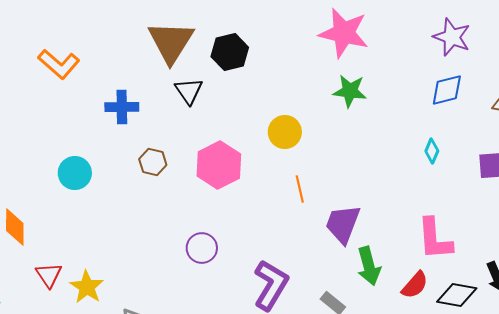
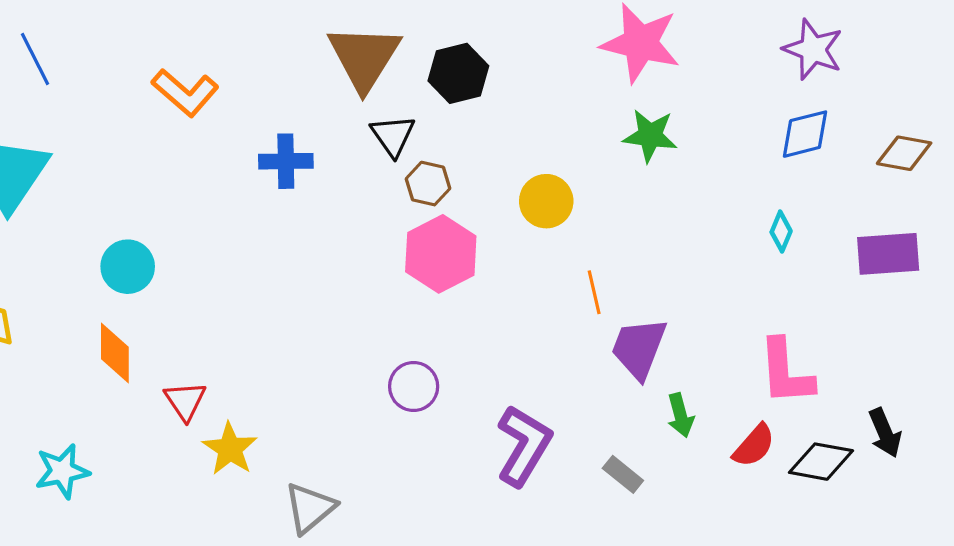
brown hexagon: (153, 162) -> (428, 184), moved
cyan circle: (75, 173) -> (128, 267), moved
orange line: (300, 189) -> (594, 292), moved
green arrow: (369, 266) -> (680, 415), size x0.7
red triangle: (49, 275) -> (185, 401), moved

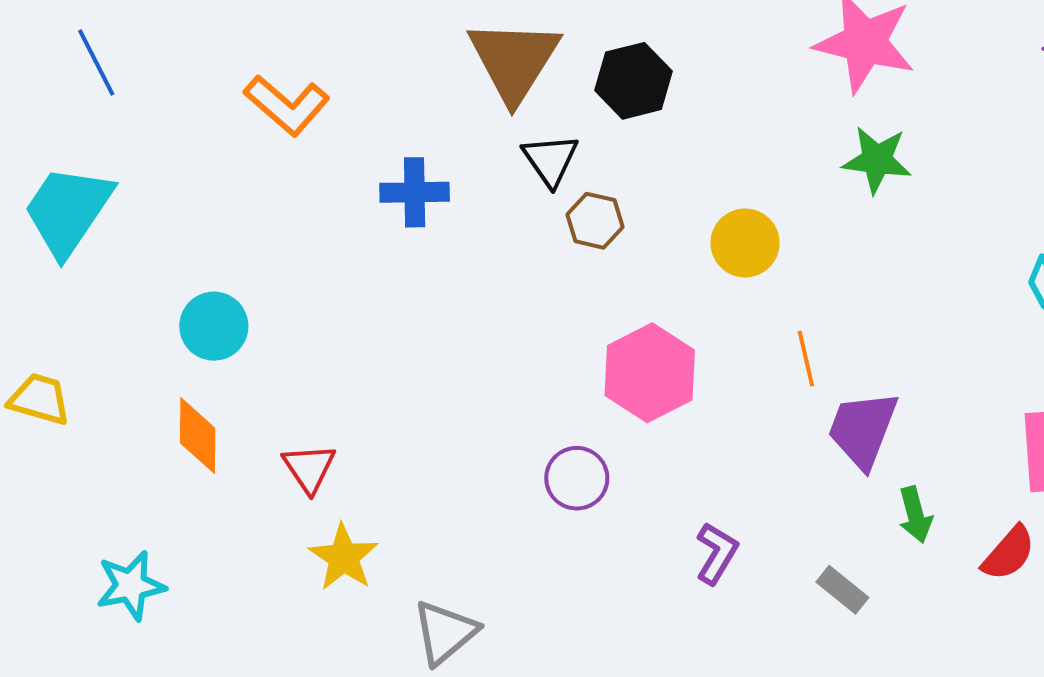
pink hexagon: (441, 254) -> (650, 373), moved
red triangle: (185, 401) -> (309, 468), moved
purple L-shape: (524, 446) -> (717, 553), size x0.6

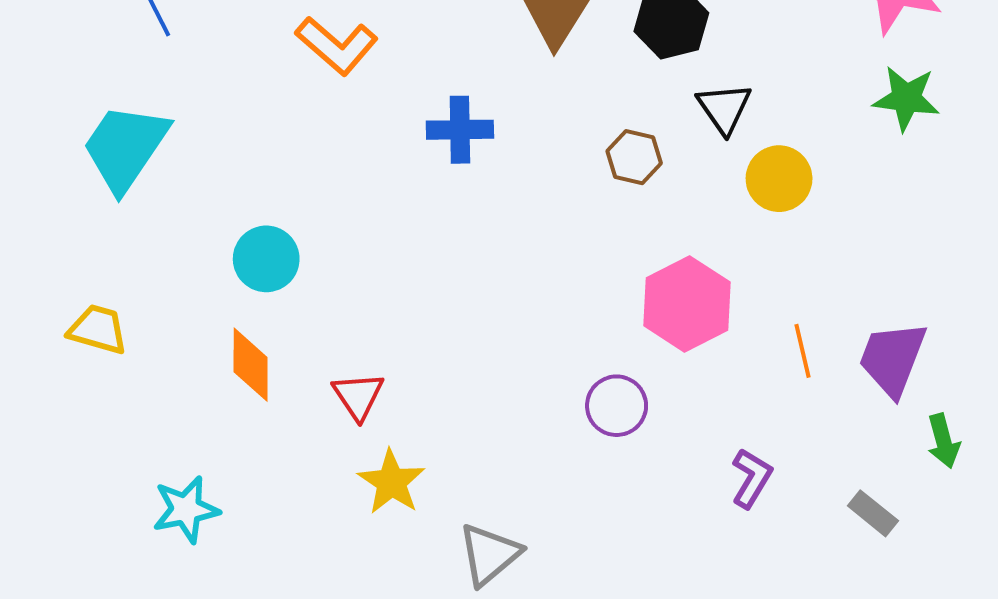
black triangle: (550, 160) -> (724, 108), moved
orange line: (806, 359) -> (802, 351), moved

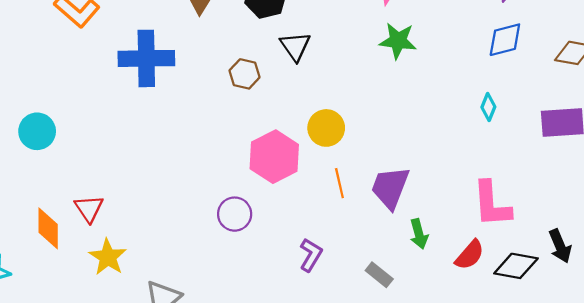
blue cross: (460, 130) -> (146, 58), size x1.5
yellow circle: (779, 179) -> (326, 128), moved
orange diamond: (251, 365) -> (48, 228), moved

